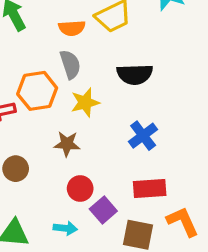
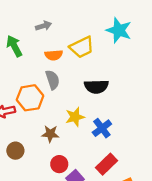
yellow star: (85, 102) -> (75, 117), moved
red rectangle: (150, 188) -> (106, 164), turned -40

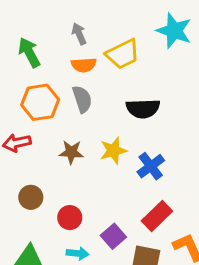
gray arrow: (44, 26) -> (79, 34), moved, turned -96
orange hexagon: (30, 98) -> (40, 102), moved
brown star: (50, 134) -> (71, 152), moved
red circle: (59, 164) -> (70, 218), moved

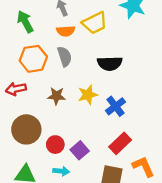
brown circle: (31, 197) -> (26, 129), size x1.6
purple square: (113, 236) -> (80, 150), moved

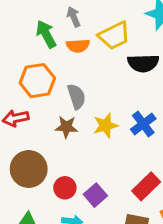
green arrow: (25, 22) -> (46, 34), moved
gray semicircle: (65, 56) -> (77, 96), moved
black semicircle: (110, 63) -> (143, 63), moved
blue cross: (116, 106) -> (143, 124), moved

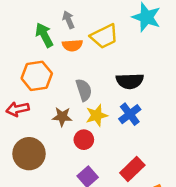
black semicircle: (143, 63) -> (130, 81), moved
gray semicircle: (77, 96) -> (84, 90), moved
red circle: (65, 188) -> (84, 140), moved

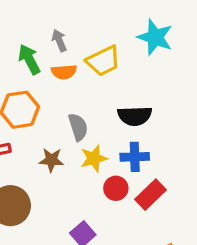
blue cross: (130, 114) -> (135, 157), turned 35
red circle: (84, 140) -> (116, 188), moved
red rectangle: (132, 169) -> (150, 195), moved

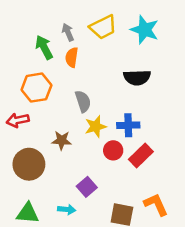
yellow trapezoid: (103, 61) -> (103, 27), moved
orange semicircle: (64, 72) -> (72, 57), turned 102
black semicircle: (135, 116) -> (137, 77), moved
brown star: (51, 160) -> (62, 140), moved

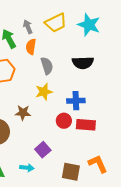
gray semicircle: (83, 101) -> (47, 66), moved
yellow star: (96, 127) -> (44, 92), moved
red rectangle: (141, 155) -> (86, 125), turned 48

